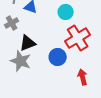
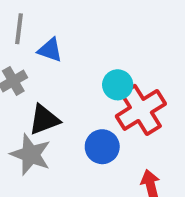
cyan circle: (66, 12) -> (118, 85), moved

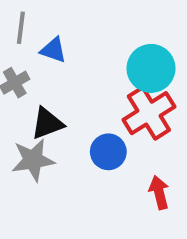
cyan circle: (118, 85) -> (151, 68), moved, size x1.5
gray star: (31, 154) -> (33, 160), turned -30

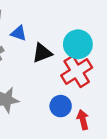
black triangle: (47, 123) -> (42, 53), moved
blue circle: (108, 152) -> (61, 106), moved

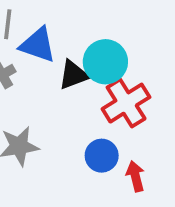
blue triangle: (19, 33) -> (38, 45), size x1.5
cyan circle: (78, 44) -> (105, 62), moved

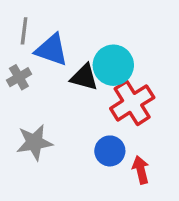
black triangle: (73, 75) -> (84, 77), turned 36

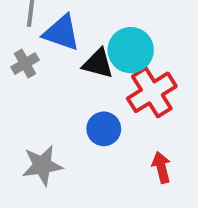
gray star: (34, 142) -> (42, 165), moved
blue circle: (110, 151) -> (104, 129), moved

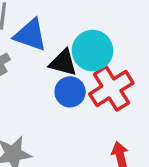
blue circle: (104, 129) -> (70, 92), moved

